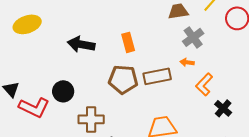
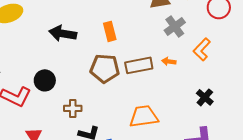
orange arrow: (187, 62) -> (169, 61), moved
orange L-shape: (204, 84) -> (202, 49), moved
brown cross: (91, 119) -> (73, 108), size x0.7

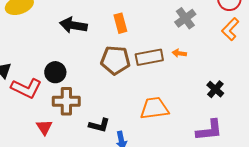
orange L-shape: (202, 49) -> (230, 29), moved
brown cross: (73, 108) -> (66, 101), moved, size x1.5

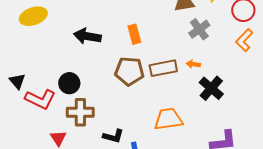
black cross: (215, 89) -> (211, 88), moved, size x1.4

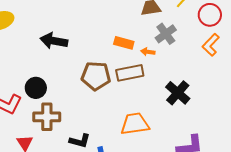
orange rectangle: (134, 34) -> (124, 43), moved, turned -60
orange arrow: (193, 64) -> (148, 52), moved

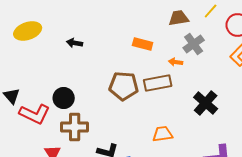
black arrow: (54, 41) -> (75, 43), moved, size x0.6
orange rectangle: (124, 43) -> (143, 44), moved
orange trapezoid: (135, 124) -> (163, 134), size x0.7

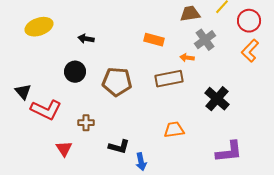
brown pentagon: (124, 86) -> (117, 82), moved
black circle: (64, 98) -> (75, 72), moved
brown cross: (75, 127) -> (86, 123), size x0.6

